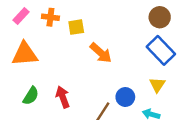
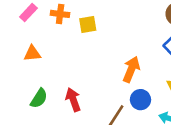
orange arrow: (101, 53) -> (131, 69), moved, turned -110
orange triangle: (25, 54) -> (32, 53), size x0.6

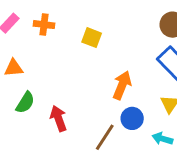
yellow square: (88, 24) -> (92, 38), moved, turned 30
green semicircle: (39, 98) -> (25, 103), moved

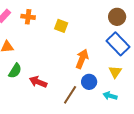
red arrow: (58, 118) -> (38, 82), turned -48

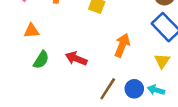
red arrow: (38, 82) -> (76, 59), moved
blue circle: (89, 82) -> (134, 89), moved

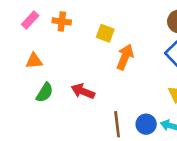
orange arrow: (122, 45) -> (125, 57), moved
brown line: (108, 89) -> (117, 124), turned -40

